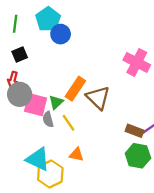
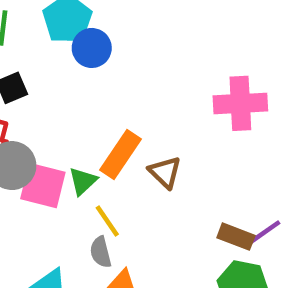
pink cross: (137, 62) -> (240, 103), turned -30
brown triangle: (98, 98) -> (165, 172), size x0.7
gray semicircle: (48, 119) -> (101, 252), moved

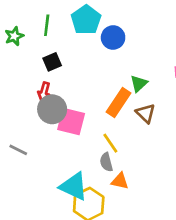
blue circle: (92, 48) -> (113, 38), moved
green triangle: (83, 181) -> (139, 84), moved

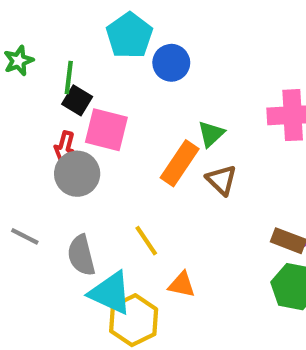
green line: (47, 25) -> (69, 77), moved
black square: (52, 62) -> (77, 100), turned -36
pink square: (71, 121) -> (106, 130), moved
yellow line: (110, 143) -> (146, 241), moved
gray semicircle: (106, 162) -> (81, 255), moved, size x1.4

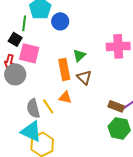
green line: (69, 77) -> (24, 23), moved
orange rectangle: (180, 163) -> (64, 69), turned -45
gray semicircle: (81, 255) -> (33, 108), moved
orange triangle: (182, 285) -> (65, 97), moved

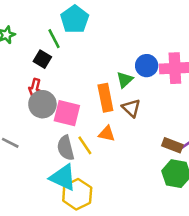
blue circle: (60, 21) -> (147, 66), moved
green line: (24, 23) -> (54, 39), turned -35
pink square: (29, 53) -> (67, 113), moved

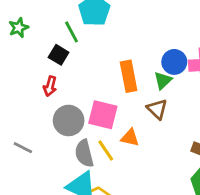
green triangle: (125, 80) -> (163, 81), moved
orange rectangle: (105, 98) -> (129, 76), moved
gray circle: (42, 104) -> (69, 120), moved
pink square: (67, 113) -> (103, 115), moved

